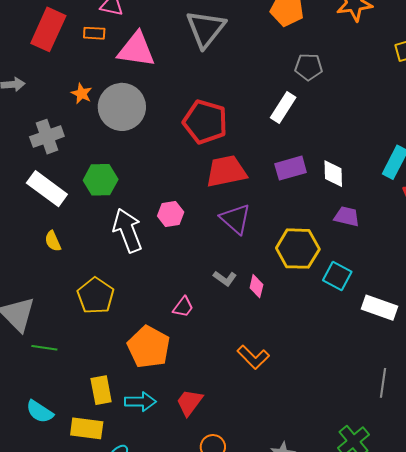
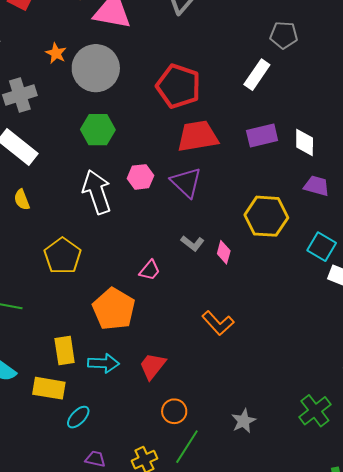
green hexagon: (101, 180) -> (98, 130), moved
purple triangle: (235, 219) -> (186, 182), moved
cyan square: (337, 276) -> (322, 247), moved

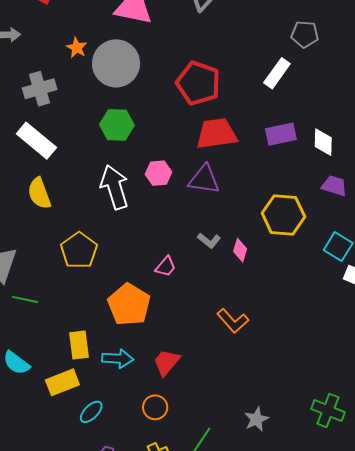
purple triangle: (186, 182) -> (204, 179), turned -36
yellow semicircle: (22, 200) -> (39, 193), size x1.5
yellow rectangle: (49, 388) -> (62, 382), turned -32
orange circle: (174, 411) -> (155, 407), moved
green cross: (315, 411) -> (328, 411), turned -32

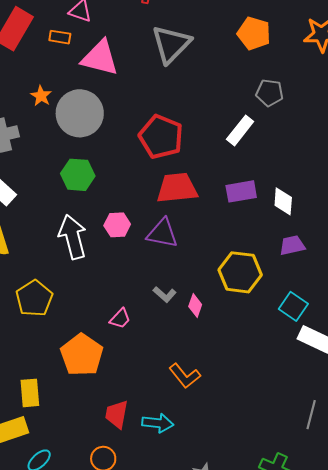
purple trapezoid: (334, 186) -> (292, 245), turned -32
cyan arrow: (118, 359) -> (158, 423), moved
red trapezoid: (166, 362) -> (117, 414), turned -32

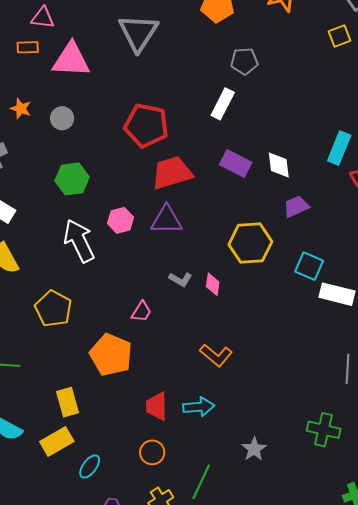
gray circle: (80, 113) -> (62, 118), size x0.5
purple rectangle: (241, 191) -> (236, 163), turned 48

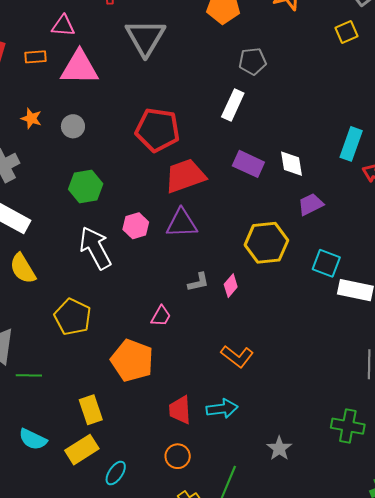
pink triangle: (43, 18) -> (63, 26), moved
gray L-shape: (180, 279) -> (198, 282), turned -40
pink diamond: (213, 284) -> (231, 286), turned 35

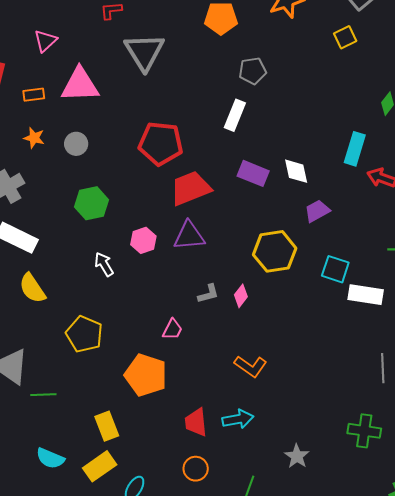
pink triangle: (63, 26) -> (45, 41), moved, turned -45
orange rectangle: (36, 57) -> (34, 95), moved
white arrow: (95, 248) -> (104, 264), size x0.6

